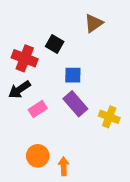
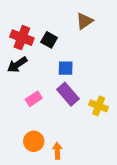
red cross: (25, 58) -> (22, 38), moved
black arrow: (19, 90) -> (17, 65), moved

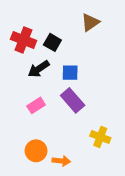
black arrow: (17, 65) -> (39, 69), moved
yellow cross: (99, 106) -> (100, 137), moved
orange arrow: (57, 151) -> (61, 161), turned 98

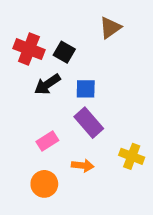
pink rectangle: (36, 105) -> (47, 141), moved
yellow cross: (100, 137) -> (132, 156), moved
orange arrow: (61, 161) -> (83, 166), moved

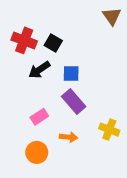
brown triangle: (110, 28) -> (112, 16), moved, turned -30

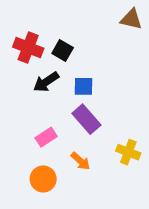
brown triangle: (112, 16) -> (131, 19), turned -42
orange arrow: (69, 137) -> (80, 161), turned 36

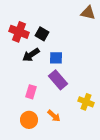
pink rectangle: (46, 137) -> (31, 92), turned -40
orange arrow: (80, 161) -> (54, 116), moved

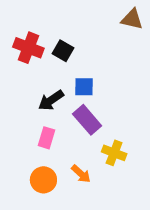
black arrow: (31, 55) -> (51, 100), moved
yellow cross: (86, 102) -> (114, 153), moved

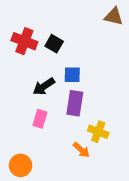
purple rectangle: (87, 120) -> (75, 103), turned 50
orange arrow: (81, 174) -> (81, 150), moved
orange circle: (43, 180) -> (21, 165), moved

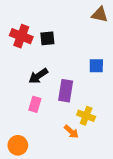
black square: (54, 44) -> (47, 38), turned -35
blue square: (72, 75) -> (96, 66), moved

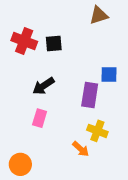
brown triangle: (100, 15) -> (99, 15), moved, turned -30
purple rectangle: (66, 91) -> (90, 95), moved

